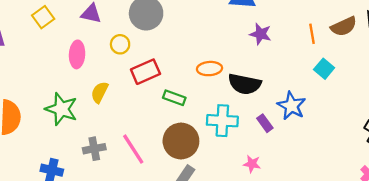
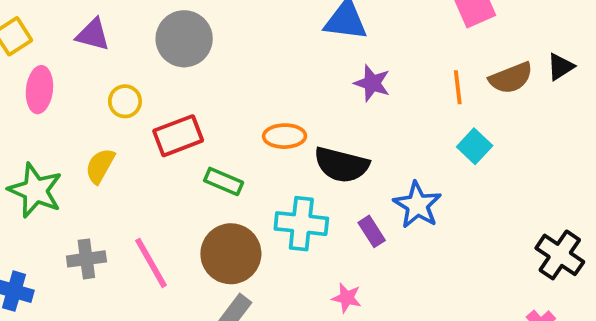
yellow circle: (120, 44) -> (125, 101), moved
pink ellipse: (77, 54) -> (39, 90), moved

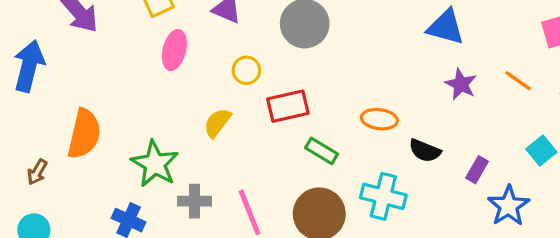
orange line: (458, 87) -> (518, 81), moved, turned -56
black semicircle: (341, 165) -> (425, 151), size x0.7
green star: (35, 190) -> (155, 164), moved
blue star: (417, 205) -> (509, 206), moved
purple rectangle: (372, 231) -> (477, 170), moved, turned 55

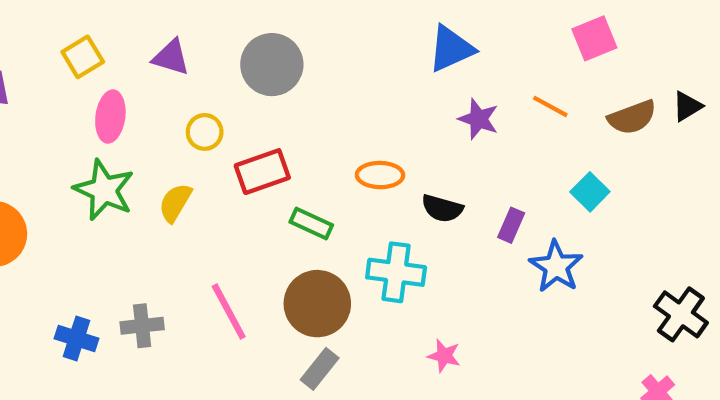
blue triangle: (446, 27) -> (451, 49), turned -33
green star: (155, 164) -> (104, 190), moved
gray cross: (194, 201) -> (142, 326), moved

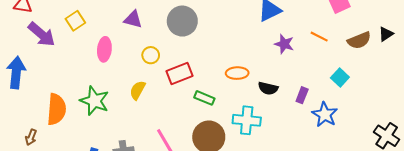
yellow square: (83, 57) -> (75, 21), moved
green star: (104, 190) -> (94, 101), moved

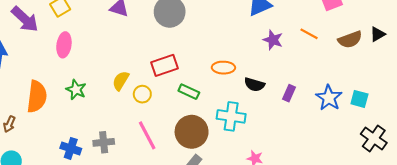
pink ellipse: (104, 49) -> (64, 45), moved
yellow circle: (151, 55) -> (142, 94), moved
cyan square: (340, 77) -> (359, 99), moved, turned -30
green star: (94, 101) -> (76, 90), size x0.7
blue star: (325, 115) -> (329, 98), moved

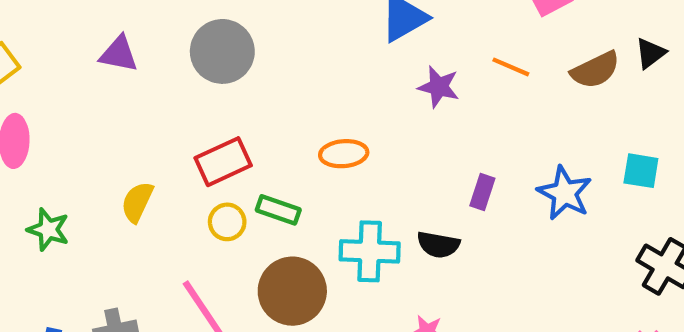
black semicircle: (254, 85) -> (438, 245), moved
yellow circle: (142, 94) -> (227, 222), moved
cyan square: (359, 99) -> (641, 171), moved

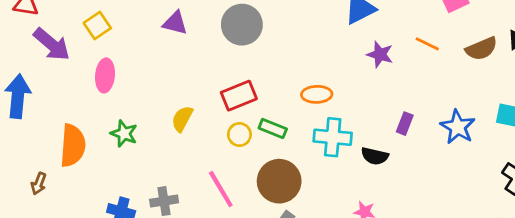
cyan cross: (370, 251) -> (333, 137), moved

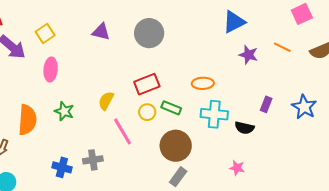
pink line: (221, 189) -> (122, 131), moved

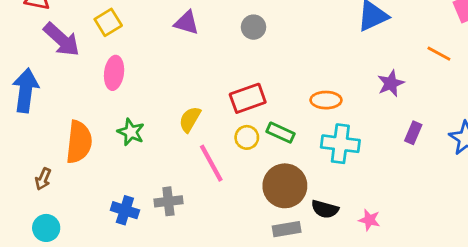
gray circle: (149, 33) -> (254, 27), size x0.6
purple star: (248, 55) -> (391, 83), moved, turned 30
black semicircle: (244, 128) -> (325, 209), moved
gray rectangle: (178, 177) -> (287, 229), turned 42

